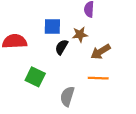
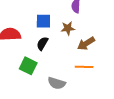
black semicircle: (62, 47) -> (42, 43), moved
gray semicircle: (67, 96) -> (57, 83), turned -90

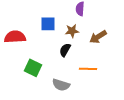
black semicircle: (42, 43) -> (65, 50), moved
brown arrow: (86, 43) -> (98, 37), moved

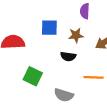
black semicircle: (65, 50) -> (68, 56), turned -112

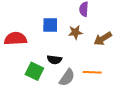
black semicircle: (68, 56) -> (54, 60), moved
gray semicircle: (64, 95) -> (67, 78), moved, turned -72

